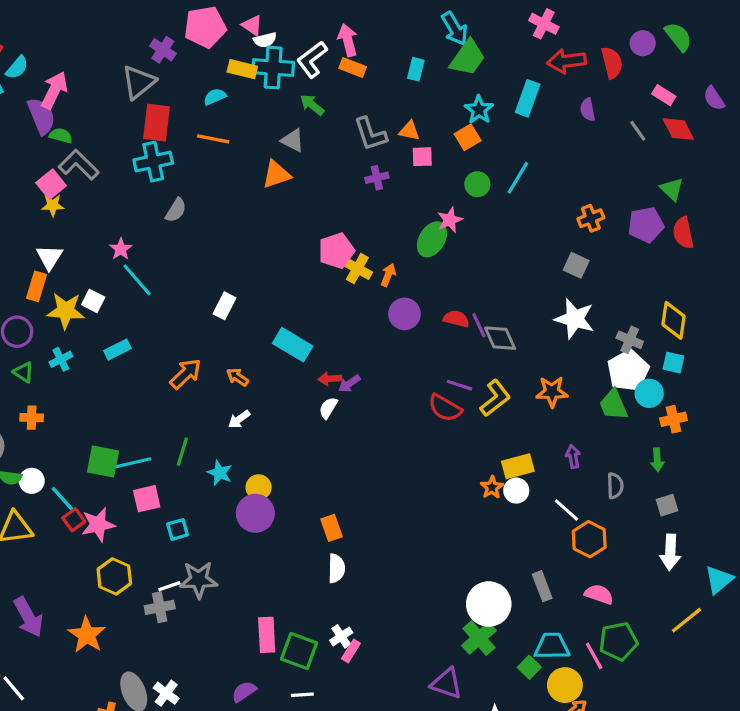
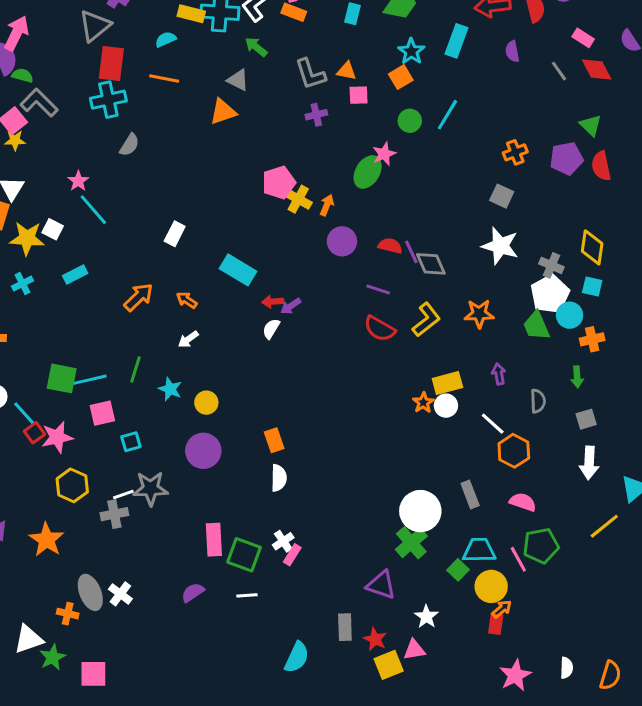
purple line: (460, 385) -> (378, 290), moved
purple circle: (255, 513) -> (203, 451), moved

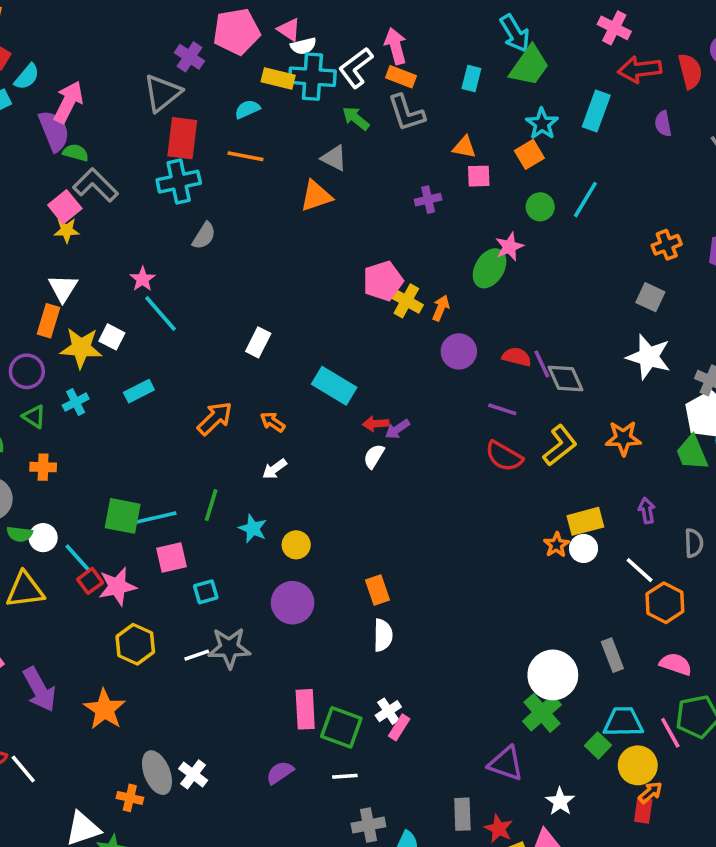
gray L-shape: (310, 74) -> (406, 113), moved
gray cross: (114, 514) -> (368, 825), moved

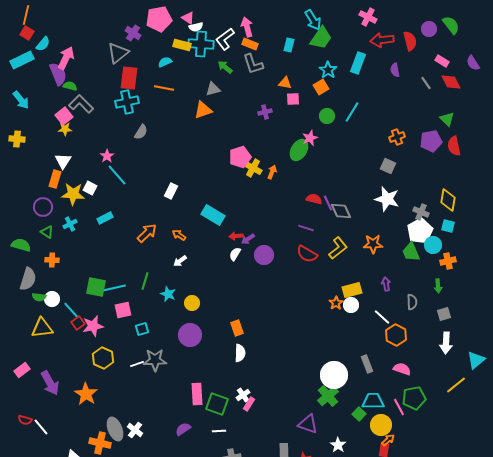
gray triangle: (334, 158) -> (213, 89), turned -42
purple circle: (459, 351) -> (264, 255), moved
orange cross: (130, 798) -> (100, 443), size x1.5

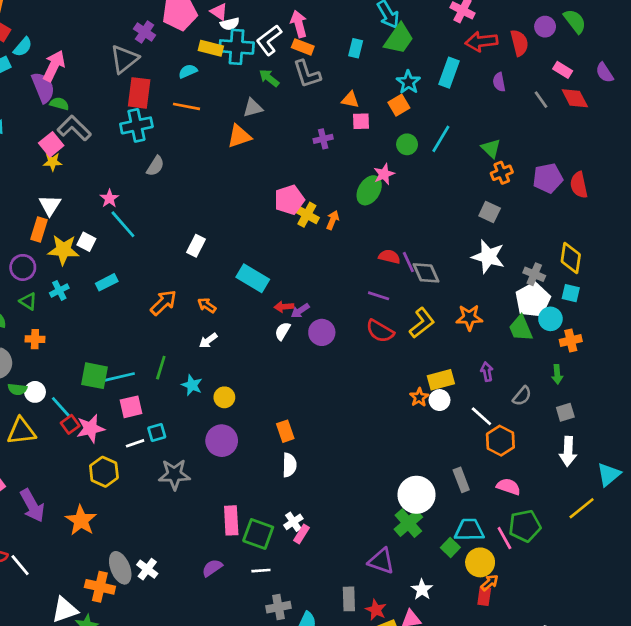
green triangle: (447, 119) -> (491, 148), moved
gray semicircle: (412, 302) -> (522, 396), turned 42
white line: (137, 364) -> (135, 443), moved

